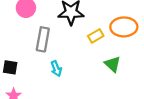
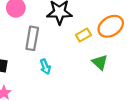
orange ellipse: (124, 27) -> (111, 26), turned -30

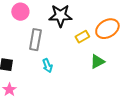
green triangle: (100, 62) -> (97, 62), turned 49

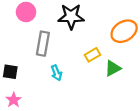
yellow rectangle: (82, 37) -> (93, 55), moved

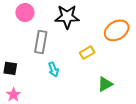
green triangle: (113, 68) -> (105, 84), moved

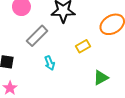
gray rectangle: (41, 42) -> (37, 36), turned 35

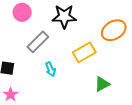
yellow rectangle: (83, 46) -> (84, 52), size x1.5

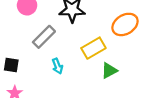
green triangle: (102, 84) -> (109, 71), moved

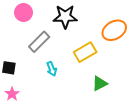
green triangle: (109, 71) -> (100, 83), moved

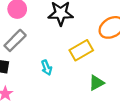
gray rectangle: (39, 42) -> (15, 40), moved

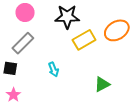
yellow rectangle: (81, 50) -> (84, 40), moved

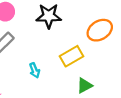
yellow rectangle: (84, 40) -> (71, 56), moved

